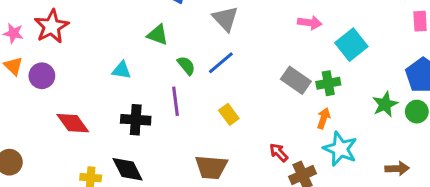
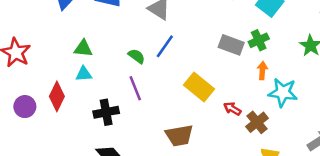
green triangle: (158, 35) -> (83, 48), moved
purple circle: (42, 76) -> (25, 107), moved
yellow rectangle: (229, 114) -> (199, 87), moved, size x1.6
red diamond: (73, 123) -> (57, 96), moved, turned 76

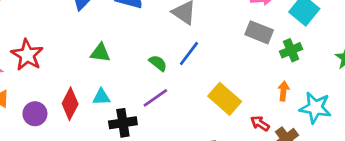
gray rectangle: (231, 45) -> (259, 32), moved
orange arrow: (262, 71) -> (283, 91), moved
cyan triangle: (84, 74) -> (101, 97), moved
purple line: (135, 88) -> (155, 98), turned 75

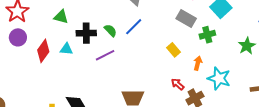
green triangle: (100, 53) -> (61, 17), moved
yellow rectangle: (225, 99) -> (173, 50), moved, size x0.6
purple circle: (35, 114) -> (18, 37), moved
black cross: (123, 123) -> (86, 33), moved

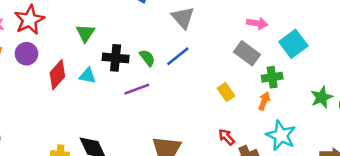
green triangle: (61, 17) -> (85, 33), turned 42
orange arrow: (198, 63) -> (264, 101), moved

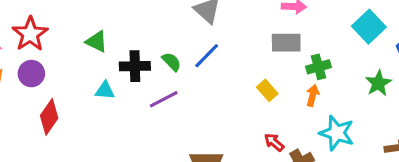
green triangle: (85, 33) -> (97, 42), turned -30
cyan square: (293, 44) -> (369, 27), moved
gray rectangle: (247, 53) -> (286, 43), turned -30
red diamond: (57, 75) -> (49, 117), moved

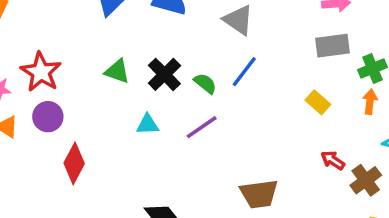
black cross: (135, 66) -> (164, 74), moved, turned -36
cyan triangle: (105, 91) -> (148, 124), moved

